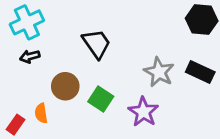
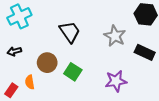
black arrow: (30, 56) -> (14, 51), moved
gray star: (159, 72) -> (115, 36), moved
purple star: (143, 112) -> (116, 81), moved, turned 30

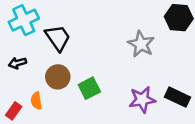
black trapezoid: (70, 32) -> (58, 38), moved
black rectangle: (145, 52) -> (178, 97), moved
green square: (73, 72) -> (89, 88), turned 30

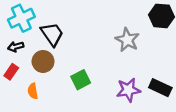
black arrow: (17, 63) -> (16, 47), moved
brown circle: (58, 77) -> (43, 61), moved
red rectangle: (14, 111) -> (11, 72), moved

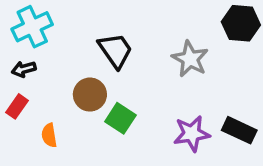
black trapezoid: (52, 34) -> (115, 50), moved
brown circle: (43, 61) -> (90, 95), moved
green square: (81, 80) -> (120, 118), turned -30

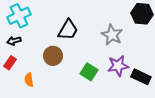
black trapezoid: (115, 50) -> (68, 30), turned 65
green square: (120, 118) -> (89, 72), moved
purple star: (192, 134) -> (118, 66), moved

